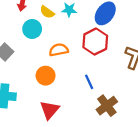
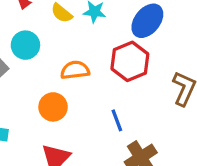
cyan circle: (32, 29) -> (25, 45), moved

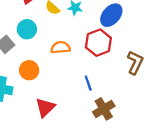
orange circle: (53, 107) -> (29, 70), moved

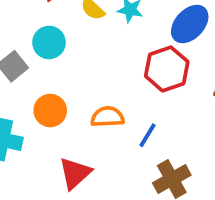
orange semicircle: (60, 48) -> (107, 117), moved
blue line: (88, 83) -> (148, 135), turned 48

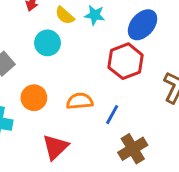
cyan circle: (49, 42) -> (47, 43), moved

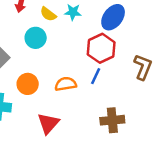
blue line: (112, 115) -> (96, 76), moved
brown cross: (133, 149) -> (112, 120), turned 30

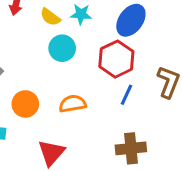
cyan circle: (36, 38) -> (62, 48), moved
blue line: (96, 76) -> (127, 95), moved

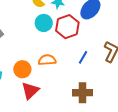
red hexagon: (116, 59) -> (67, 27), moved
orange circle: (25, 104) -> (22, 69), moved

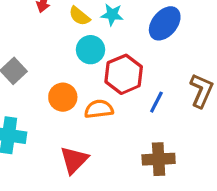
red hexagon: (67, 27) -> (124, 74), moved
orange circle: (22, 69) -> (63, 97), moved

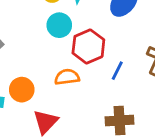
orange circle: (63, 97) -> (22, 90), moved

